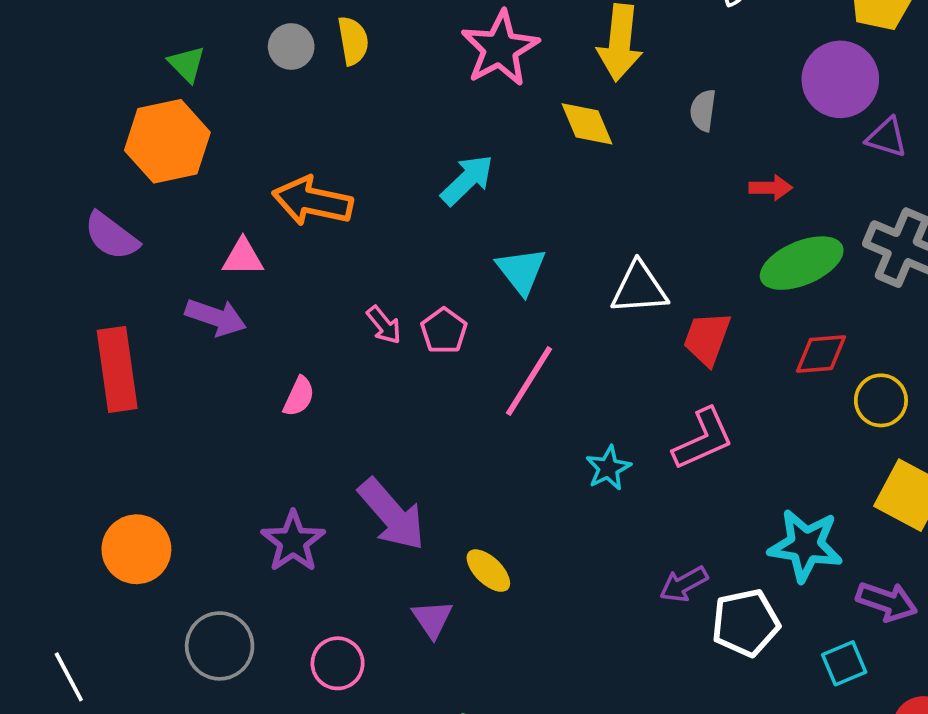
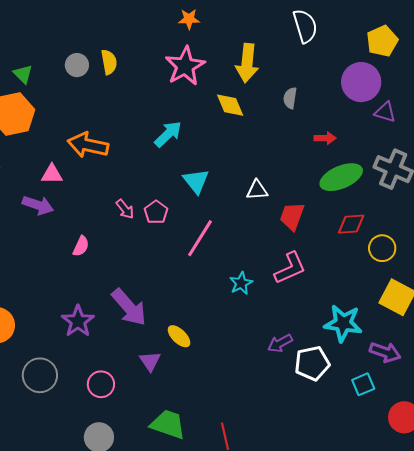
white triangle: (639, 288) -> (257, 190), size x0.7

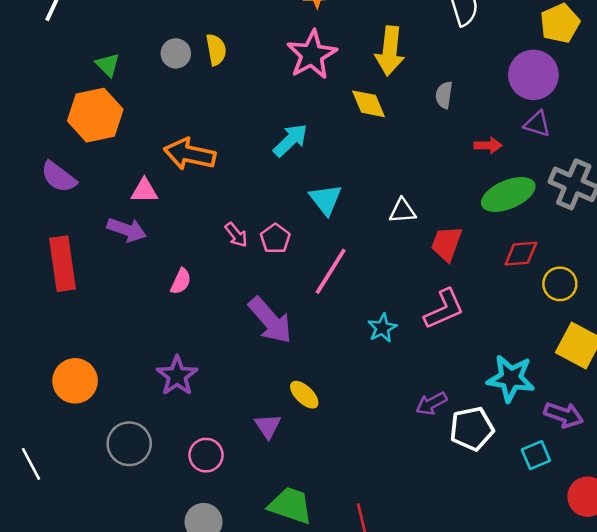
purple triangle: (385, 112) -> (537, 124), moved
purple arrow: (129, 307) -> (270, 320), moved

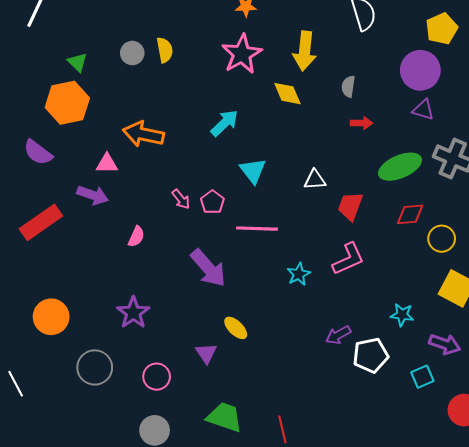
red arrow: (488, 145) -> (361, 123), moved
red rectangle: (62, 264) -> (41, 222), turned 63
pink line: (331, 271) -> (257, 229), turned 60
cyan star: (511, 378) -> (402, 315), size x0.6

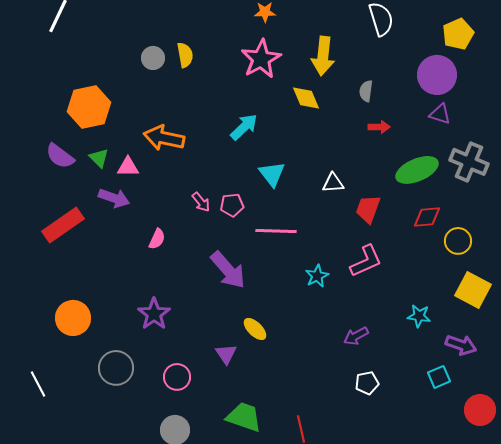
green triangle: (77, 62) -> (99, 158), moved
pink pentagon: (212, 202) -> (232, 205), turned 30
white pentagon: (371, 355) -> (367, 383), moved, size x0.7

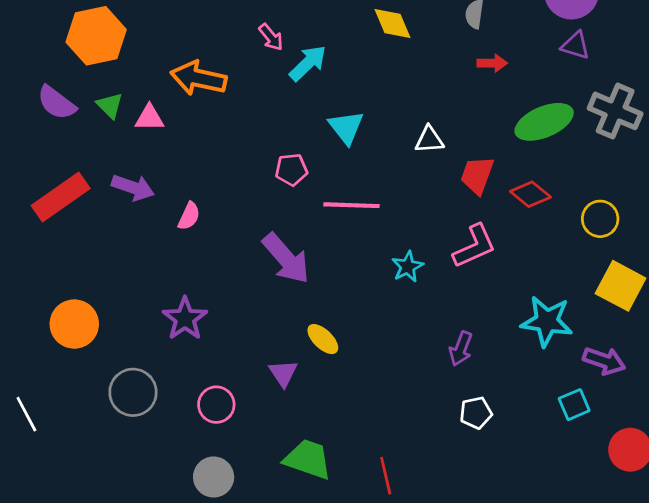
purple arrow: (114, 198) -> (133, 187), moved
pink arrow: (201, 202) -> (271, 37), moved
red diamond: (427, 217) -> (530, 194), moved, turned 44
cyan star: (419, 316) -> (547, 321), size x1.6
purple arrow: (356, 336) -> (461, 349), turned -40

